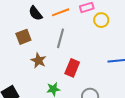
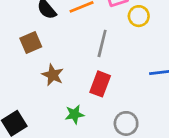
gray line: (60, 38) -> (102, 43), moved

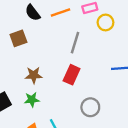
brown star: (53, 75) -> (34, 75), moved, turned -30
green star: (75, 114) -> (32, 100), moved

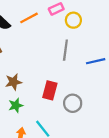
gray line: (75, 43) -> (65, 50), moved
red rectangle: (72, 75) -> (50, 90), moved

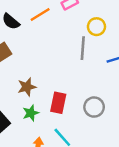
yellow circle: (73, 20) -> (96, 27), moved
red rectangle: (50, 90) -> (58, 103), moved

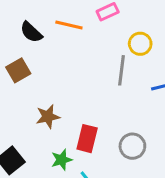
orange line: (40, 15) -> (69, 25), turned 42
green star: (31, 113) -> (62, 160), moved

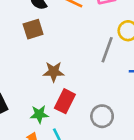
brown square: (18, 70) -> (33, 29), moved
brown star: (48, 117) -> (54, 72), moved

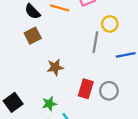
red rectangle: (65, 101) -> (86, 89), moved
gray circle: (102, 116) -> (109, 91), moved

